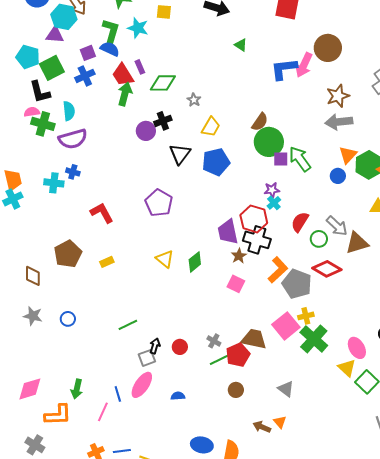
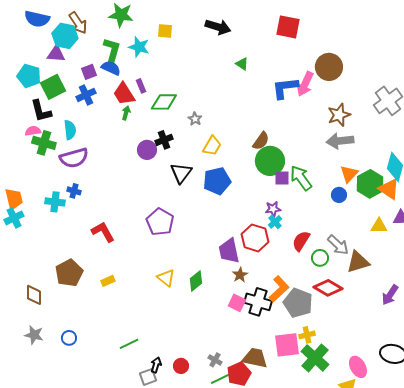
green arrow: (125, 94) -> (126, 113), size x0.6
black cross: (257, 240) -> (258, 302), moved
pink square: (286, 326) -> (287, 345), turned 32

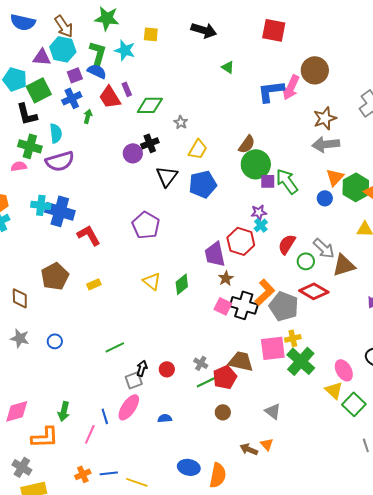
cyan hexagon: (65, 36) -> (63, 49), moved
green arrow: (126, 113) -> (88, 116), moved
pink semicircle: (33, 131) -> (19, 166), moved
blue cross: (74, 191) -> (60, 211), moved, size x2.0

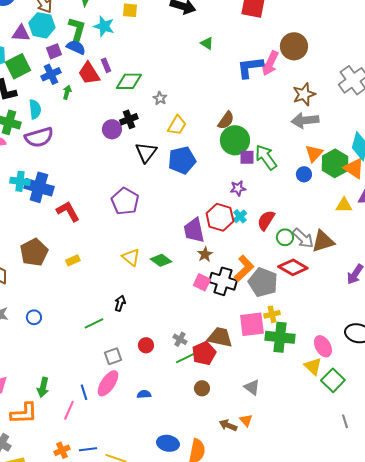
cyan cross: (261, 225) -> (240, 216), moved
gray arrow: (324, 248) -> (303, 238), moved
green diamond: (182, 284) -> (161, 260), turned 75
green cross: (301, 361) -> (280, 337), turned -36
black arrow: (142, 368) -> (120, 303), moved

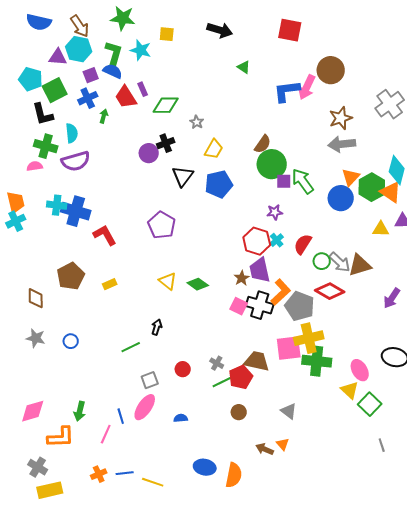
blue circle: (304, 174) -> (341, 198), size x1.6
purple trapezoid: (194, 230) -> (260, 270), moved
yellow cross: (272, 314) -> (309, 338), size x1.8

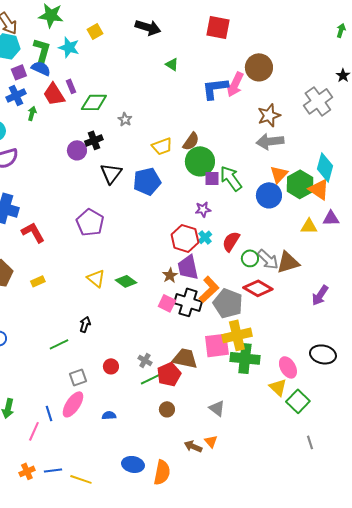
yellow square: (167, 34) -> (95, 31), turned -35
yellow trapezoid: (214, 149) -> (162, 146), moved, turned 40

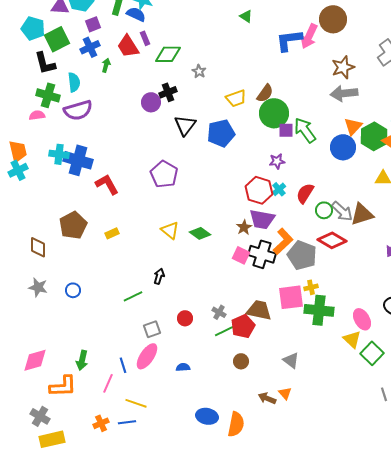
blue semicircle: (41, 68) -> (136, 14), moved
purple trapezoid: (188, 267) -> (262, 219), turned -68
yellow cross: (237, 335) -> (311, 287), size x0.5
yellow line: (81, 479) -> (136, 403), moved

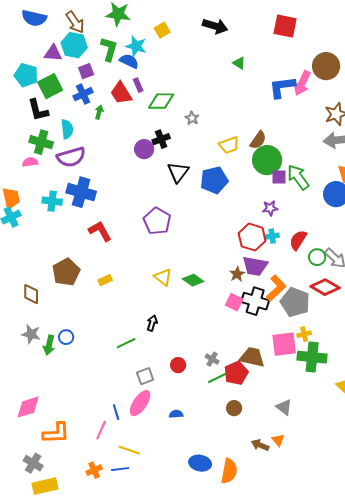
blue cross: (78, 160) -> (81, 192), moved
cyan cross: (279, 189) -> (272, 236), turned 32
green arrow: (82, 360) -> (49, 345), moved

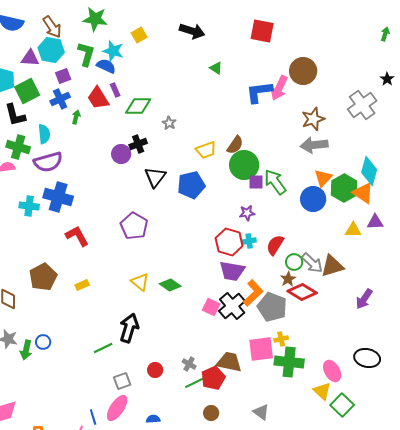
brown star: (237, 274) -> (288, 279), moved
black cross: (255, 301) -> (232, 306), turned 32
black arrow: (152, 323) -> (129, 328), size x1.8

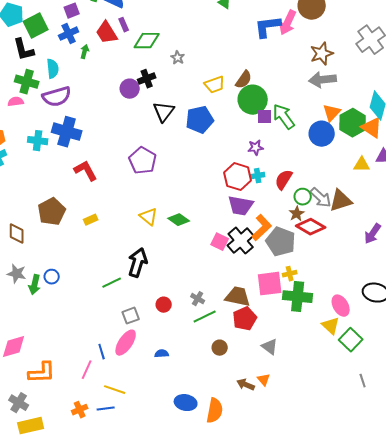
red pentagon: (213, 378) -> (245, 319), moved

